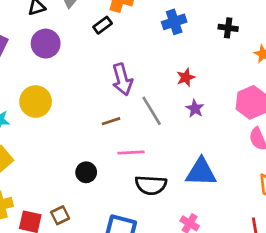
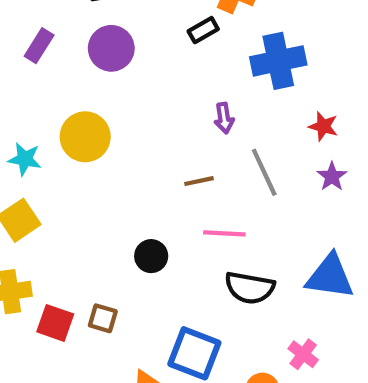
blue cross: (174, 22) -> (278, 61), moved, size x1.4
red star: (186, 77) -> (323, 126), turned 30
purple arrow: (122, 79) -> (224, 118), size x0.6
brown square: (60, 215) -> (103, 318), turned 36

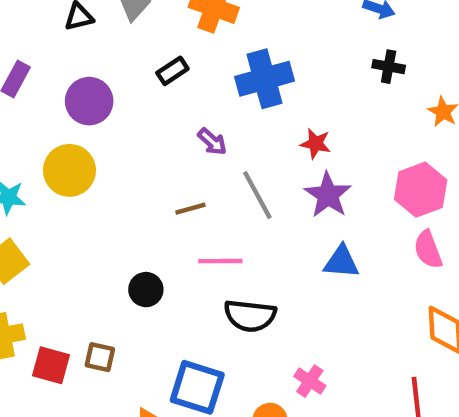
black rectangle: (203, 30) -> (172, 71), moved
purple circle: (111, 48) -> (89, 101), moved
purple arrow: (224, 118) -> (212, 142), turned -36
purple star: (332, 177) -> (328, 195), size x1.5
blue triangle: (330, 277) -> (341, 262), moved, size x0.7

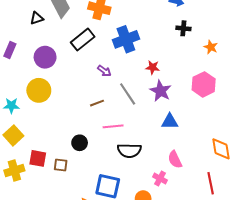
black rectangle: (172, 71) -> (83, 40), size x1.6
pink semicircle: (428, 250) -> (175, 160), moved
brown square: (100, 357) -> (61, 165), moved
red square: (51, 365) -> (38, 158), moved

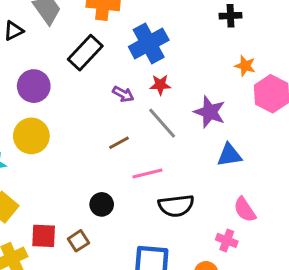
orange star: (211, 47) -> (245, 66), moved
red star: (153, 67) -> (160, 85), moved
brown square: (61, 165) -> (78, 241), turned -32

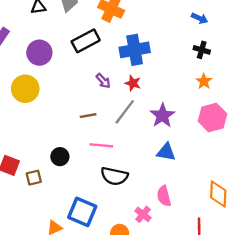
orange star: (245, 66) -> (204, 81), moved
gray line: (162, 123) -> (125, 112), turned 60

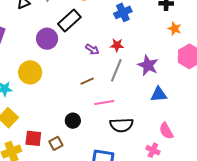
blue cross: (135, 50) -> (123, 12), moved, size x0.7
purple circle: (39, 53) -> (47, 39), moved

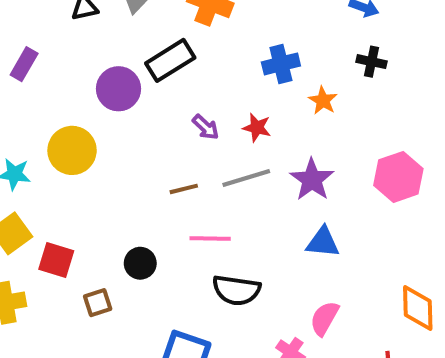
orange star: (175, 29) -> (323, 100), moved
gray line: (116, 70) -> (246, 178), turned 40
pink semicircle: (166, 131) -> (324, 318), turned 48
red square: (33, 138) -> (56, 260), moved

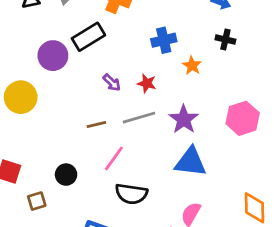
pink line: (210, 239) -> (114, 158), turned -56
blue triangle: (323, 242) -> (191, 162), size x1.4

